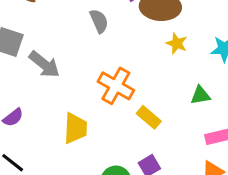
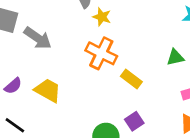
yellow star: (177, 43) -> (102, 17), moved
yellow trapezoid: (75, 128) -> (48, 90), moved, turned -60

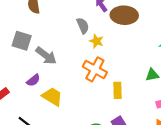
yellow rectangle: (131, 79) -> (117, 90), turned 49
purple semicircle: (13, 86) -> (33, 80), moved

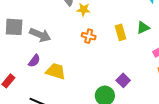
orange cross: (95, 69) -> (89, 36), size x0.6
yellow rectangle: (117, 90) -> (120, 32), moved

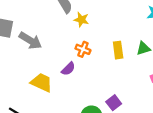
purple semicircle: (34, 61) -> (68, 69), moved

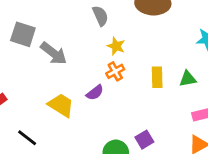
yellow star: (81, 20) -> (116, 46), moved
orange cross: (83, 49) -> (115, 71), turned 32

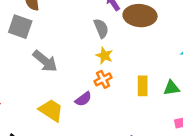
gray semicircle: (100, 16) -> (101, 28), moved
gray square: (23, 34) -> (20, 27), moved

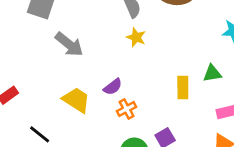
orange cross: (103, 79) -> (127, 109), moved
yellow rectangle: (143, 86) -> (183, 88), moved

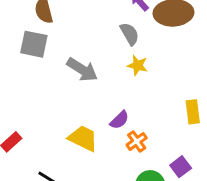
gray arrow: (69, 44) -> (82, 70), moved

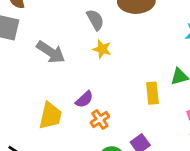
yellow trapezoid: (83, 138) -> (50, 116), turned 76

